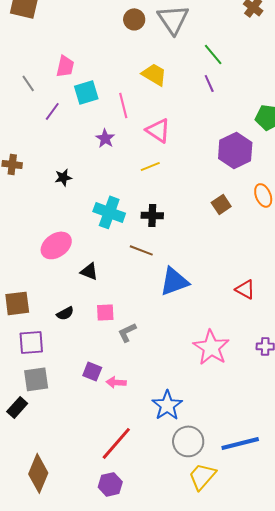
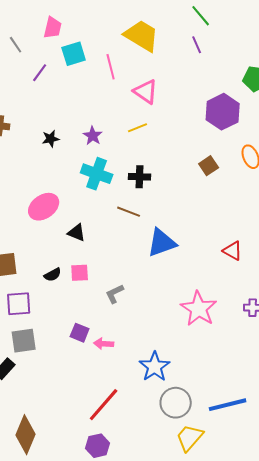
yellow trapezoid: (154, 74) -> (142, 36), size x1.4
purple star: (105, 138) -> (93, 136), moved
pink square: (105, 312) -> (80, 273), moved

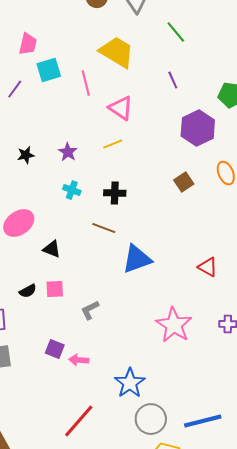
purple line: (197, 45) -> (173, 80), moved
cyan cross: (97, 174) -> (72, 190), size x0.6

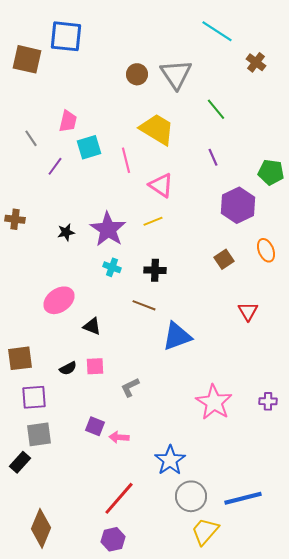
purple star: (68, 152) -> (108, 229), size x1.8
red triangle: (208, 267) -> (248, 311), moved, turned 30

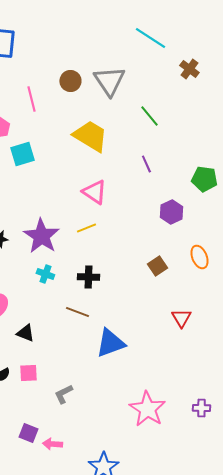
pink line: (126, 160) -> (31, 99), moved
purple hexagon: (238, 205) -> (171, 212), size x0.7

